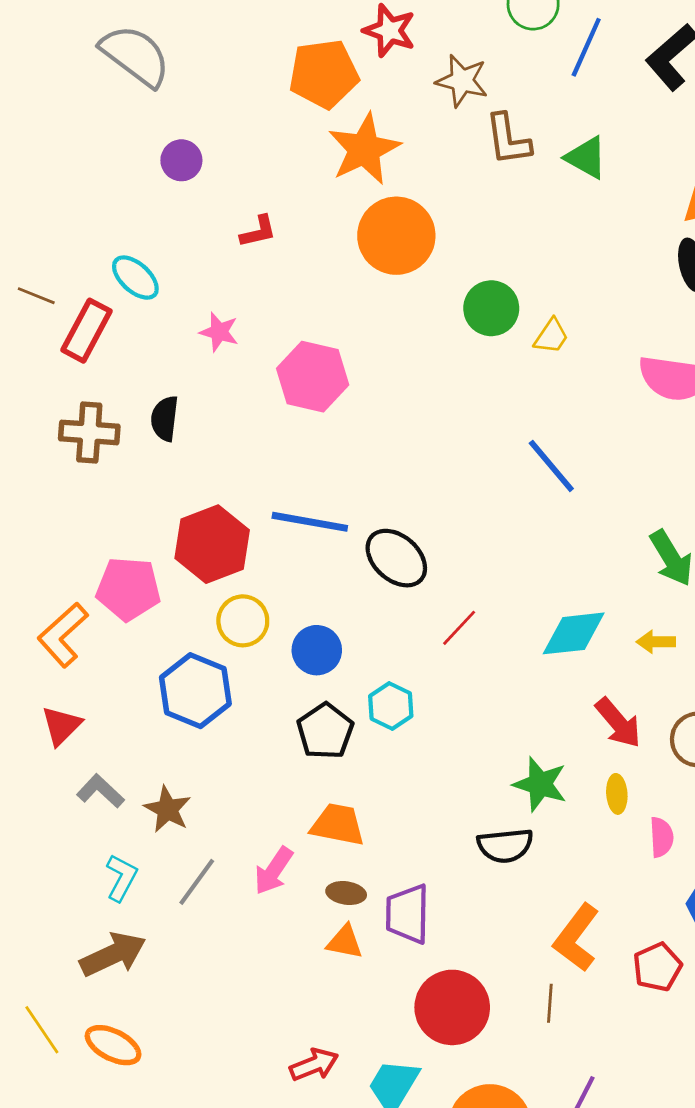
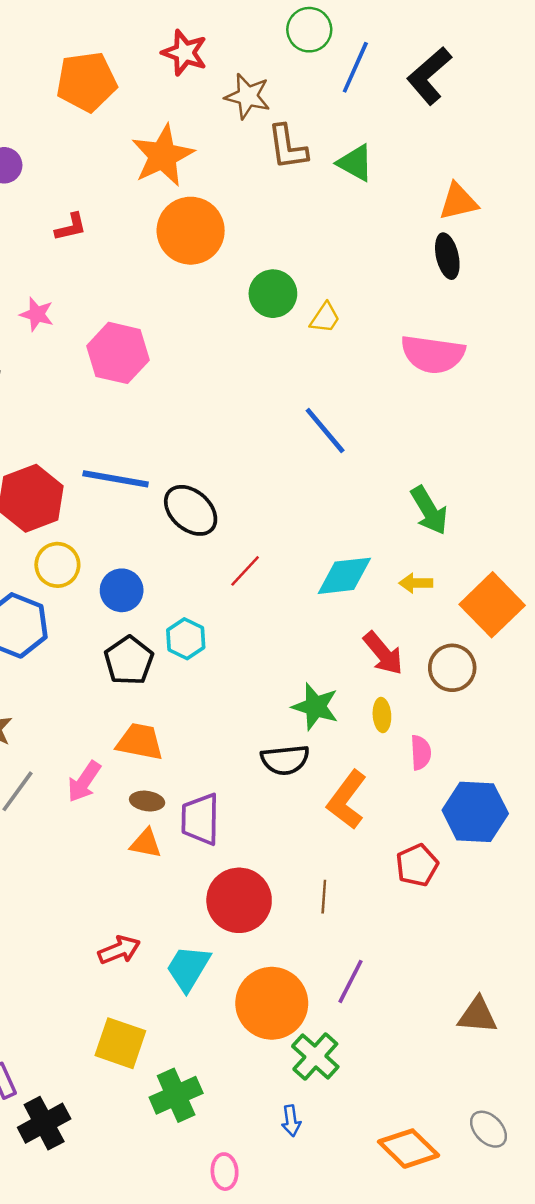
orange pentagon: (324, 74) -> (86, 82), moved
orange L-shape: (576, 938) -> (347, 800), moved

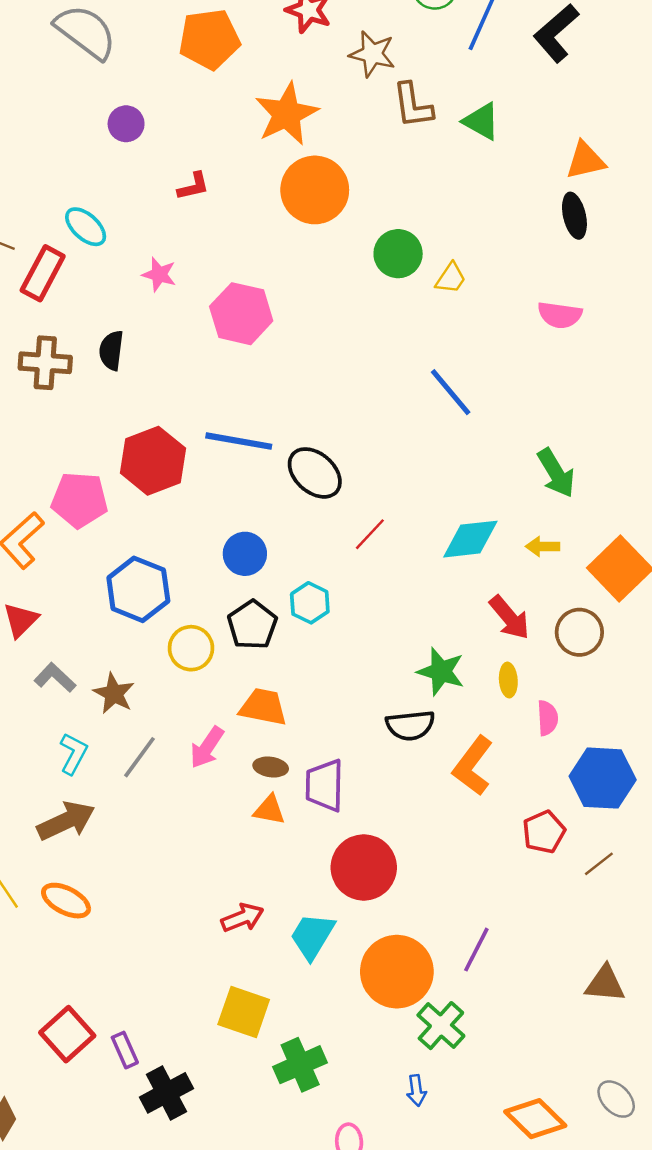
pink semicircle: (433, 354) -> (560, 315), size x0.7
yellow circle: (57, 565) -> (191, 648), moved
brown line: (324, 897) -> (599, 864), moved, turned 48

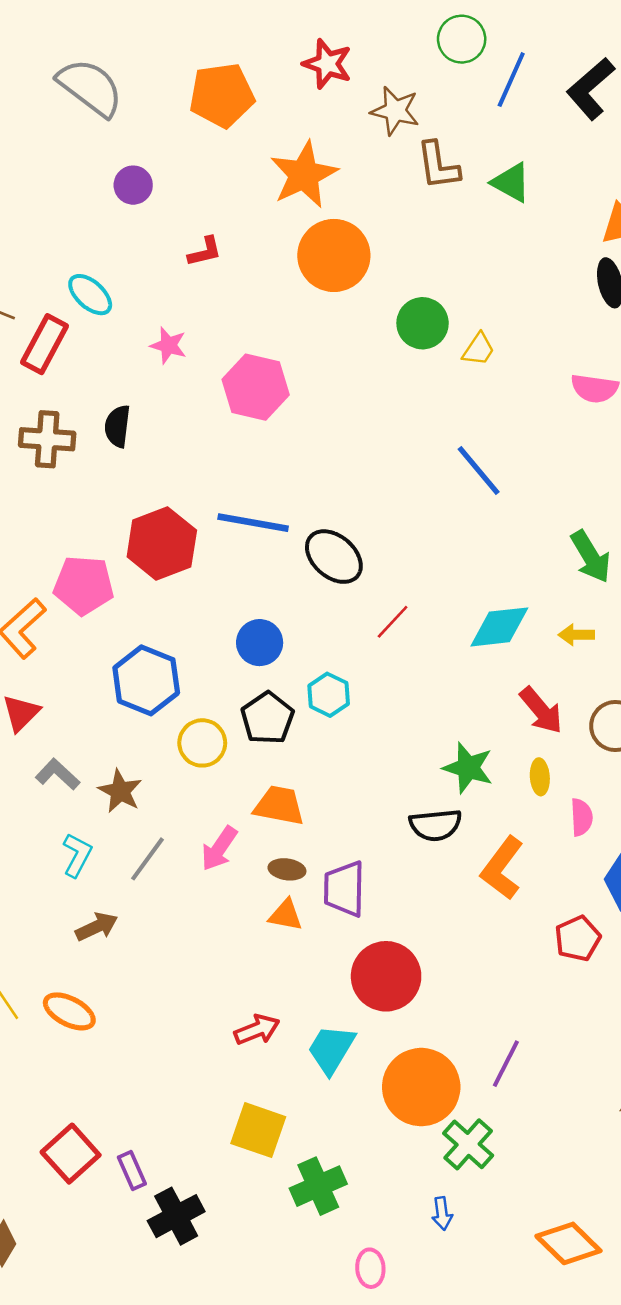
brown arrow: (66, 821) -> (97, 927), moved, size x0.7

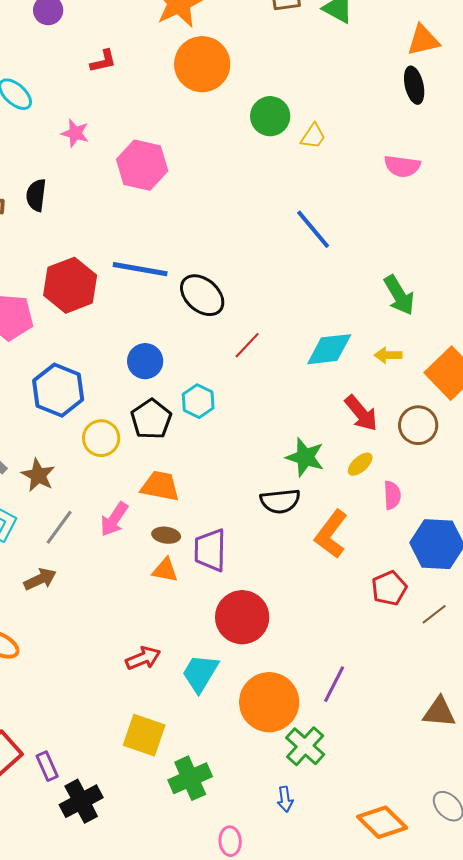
yellow ellipse: (540, 777) -> (360, 464), turned 52
brown arrow: (97, 927) -> (40, 579), moved

